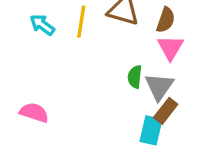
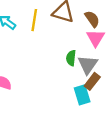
brown semicircle: (166, 20) -> (92, 19), turned -54
cyan rectangle: (151, 130) -> (82, 95), turned -30

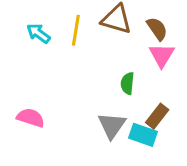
gray triangle: (88, 65) -> (112, 125), moved
cyan rectangle: (82, 95) -> (143, 135), turned -54

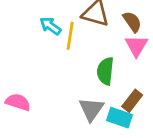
yellow line: (76, 30) -> (70, 36), moved
cyan arrow: (38, 33) -> (50, 26), moved
green semicircle: (127, 83) -> (105, 71), size x1.4

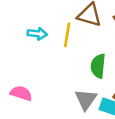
cyan arrow: (50, 26) -> (37, 34), moved, turned 150

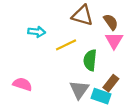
yellow line: (67, 35) -> (66, 45), moved, turned 55

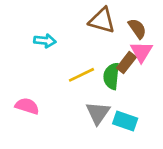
yellow line: (66, 45) -> (82, 75), moved
brown rectangle: (111, 83) -> (126, 63), moved

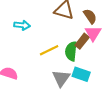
cyan rectangle: (125, 121) -> (81, 74), moved

